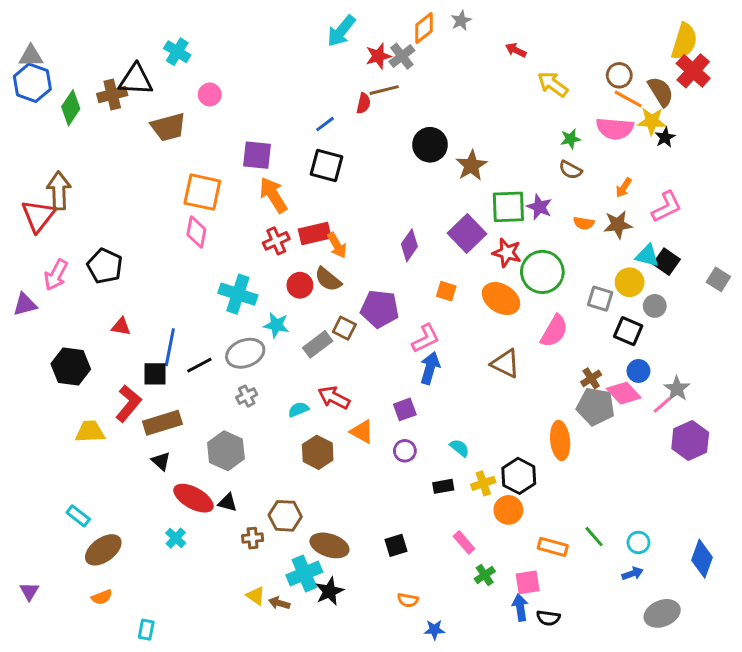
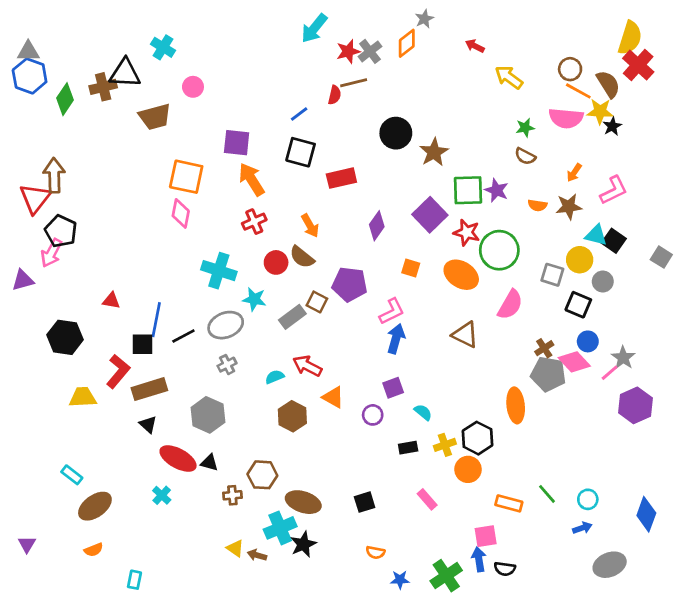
orange diamond: (424, 28) -> (407, 43), moved
red rectangle: (315, 233) -> (341, 178), moved
black pentagon: (105, 266) -> (61, 231), moved
purple square: (405, 409) -> (393, 388), moved
green cross: (485, 575) -> (446, 576), moved, size x1.6

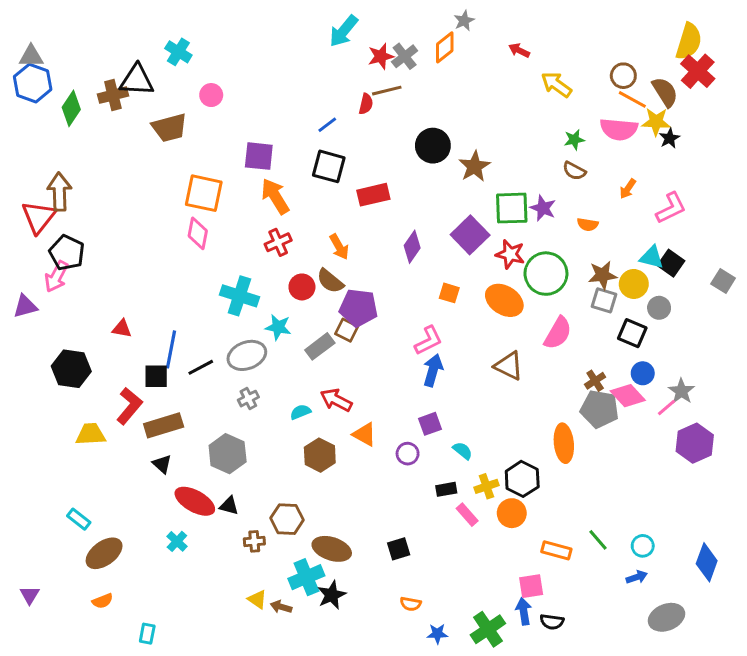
brown star: (569, 207) -> (603, 275), moved
purple pentagon: (350, 284) -> (358, 308), moved
pink rectangle: (427, 499) -> (467, 515), moved

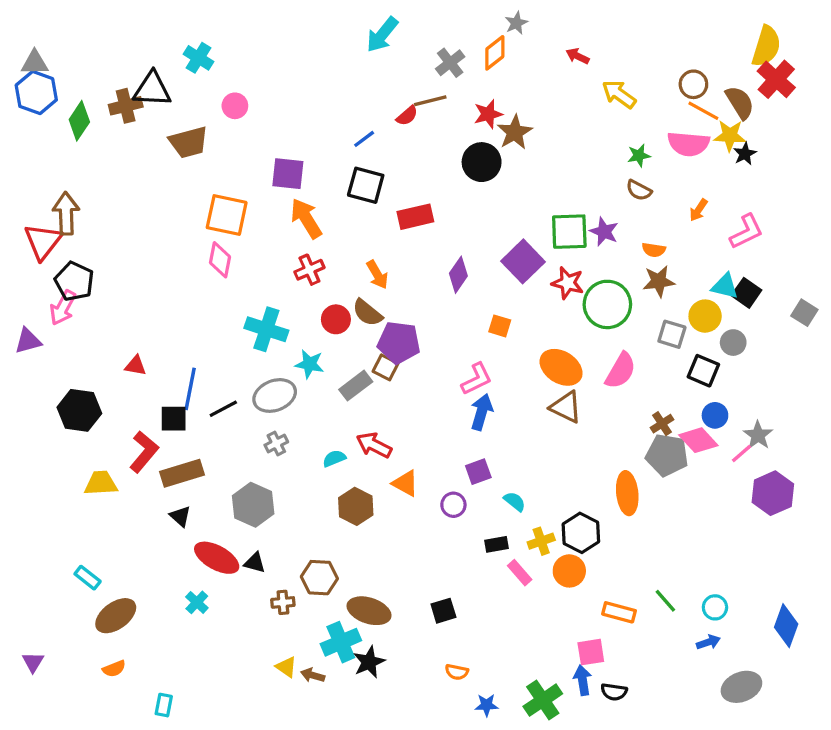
red star: (381, 56) -> (488, 114), moved
red semicircle: (366, 104) -> (407, 116), turned 36
brown star: (475, 166) -> (515, 132), moved
brown star: (603, 275) -> (659, 281), moved
orange ellipse: (504, 300) -> (561, 367), moved

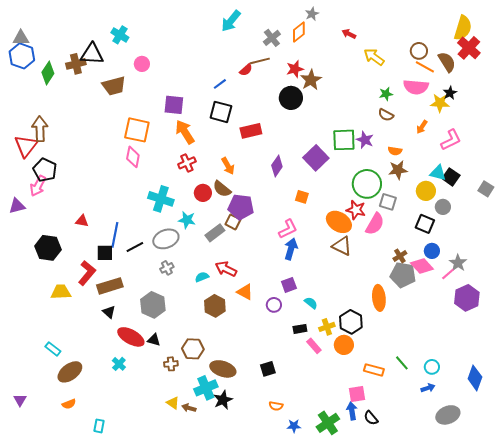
yellow star: (730, 136) -> (440, 103), moved
red star: (568, 283) -> (356, 210), moved
gray square: (672, 334) -> (388, 202), moved
black semicircle: (614, 692) -> (371, 418), turned 42

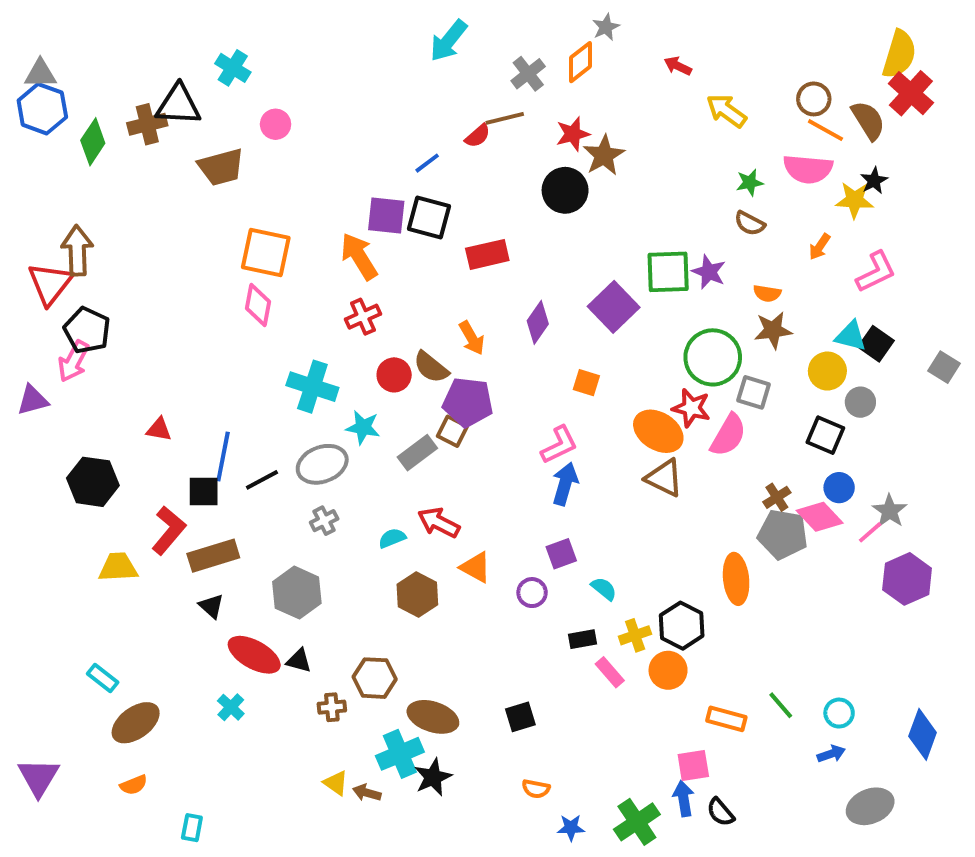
purple square: (174, 105) -> (386, 216), moved
orange arrow: (228, 166) -> (472, 338), moved
purple triangle: (20, 400) -> (38, 777), size x1.6

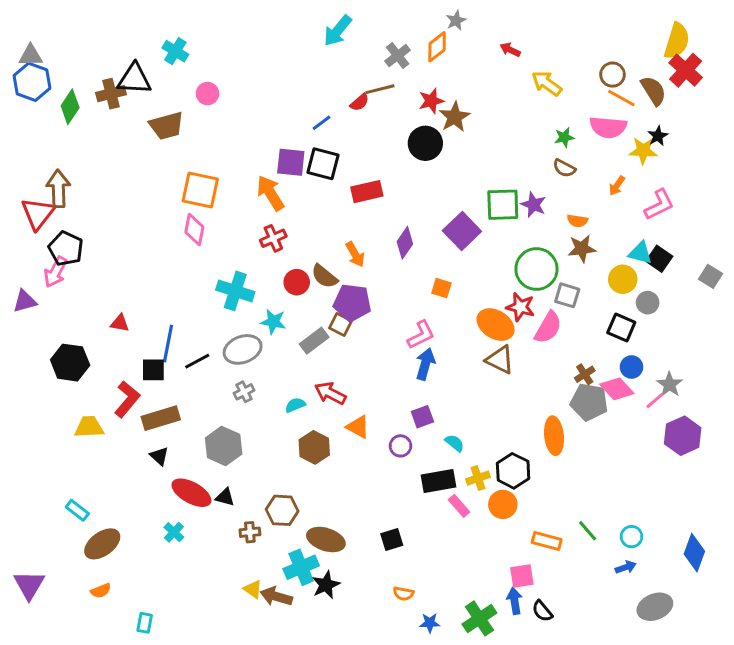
black rectangle: (583, 639) -> (439, 481), size x1.6
brown arrow: (367, 793) -> (276, 597), size x1.5

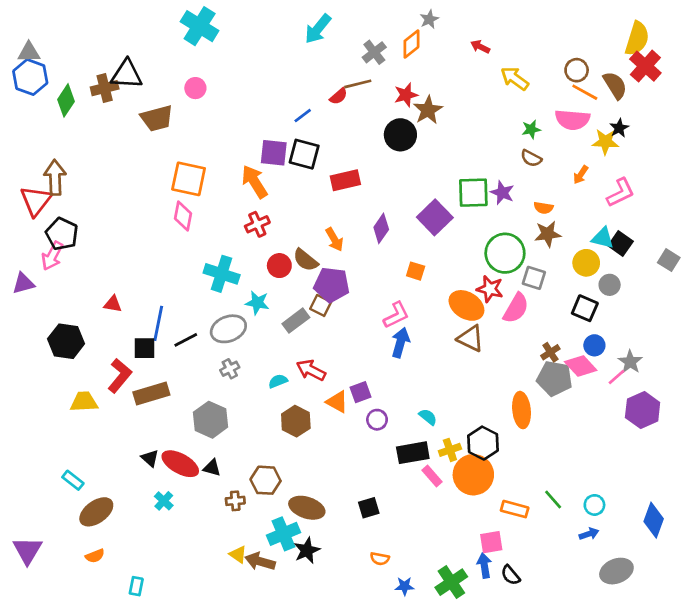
cyan cross: (175, 51) -> (200, 26), moved, size x1.5
purple square: (422, 417) -> (361, 392), moved
black triangle: (159, 456) -> (150, 458), moved
orange circle: (503, 504) -> (473, 475), size x1.5

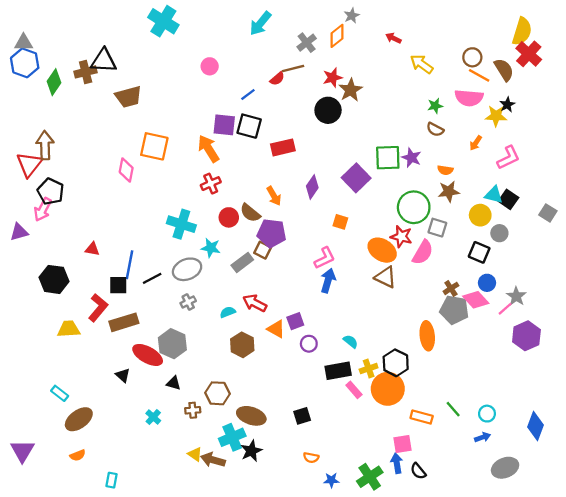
pink circle: (195, 88) -> (210, 66), moved
pink diamond: (183, 216) -> (126, 170), moved
red ellipse: (180, 464) -> (148, 355), moved
cyan cross: (164, 501) -> (153, 417), moved

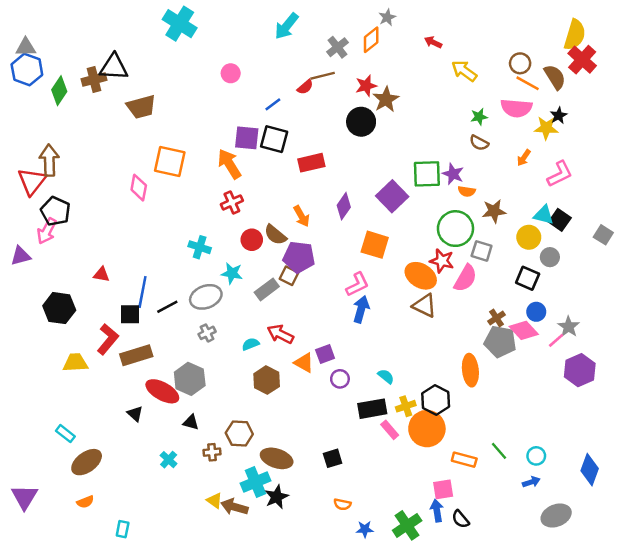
orange semicircle: (445, 170) -> (467, 191), moved
orange square: (340, 222) -> (375, 245), size x1.6
cyan cross: (181, 224) -> (200, 247), size x0.7

